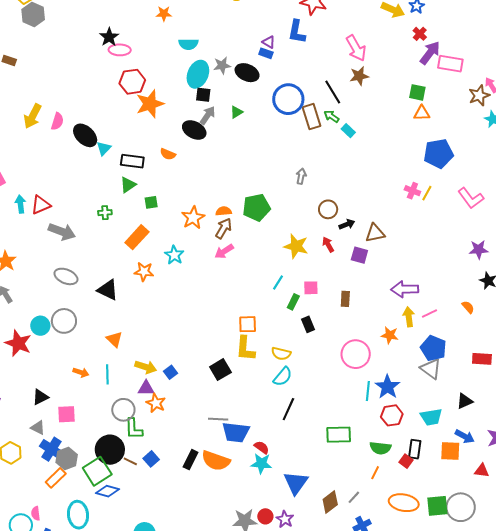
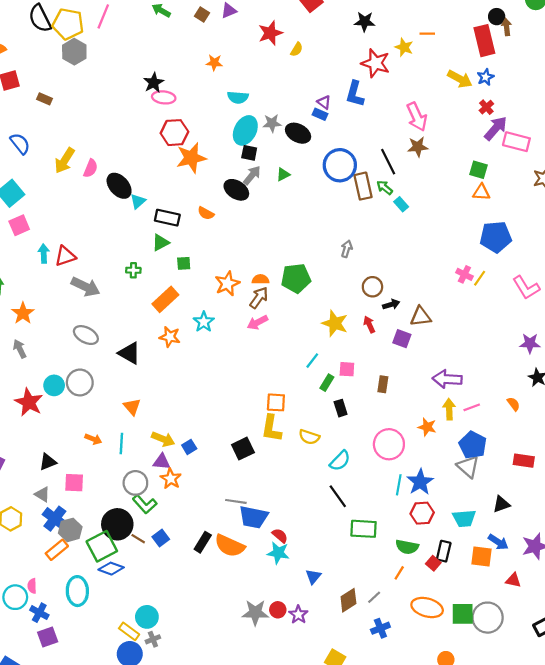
cyan semicircle: (283, 377) -> (340, 461), moved
black line: (288, 409) -> (338, 496), moved, turned -65
green L-shape: (134, 429) -> (145, 504), turned -45
blue triangle: (296, 483) -> (313, 577), size x0.6

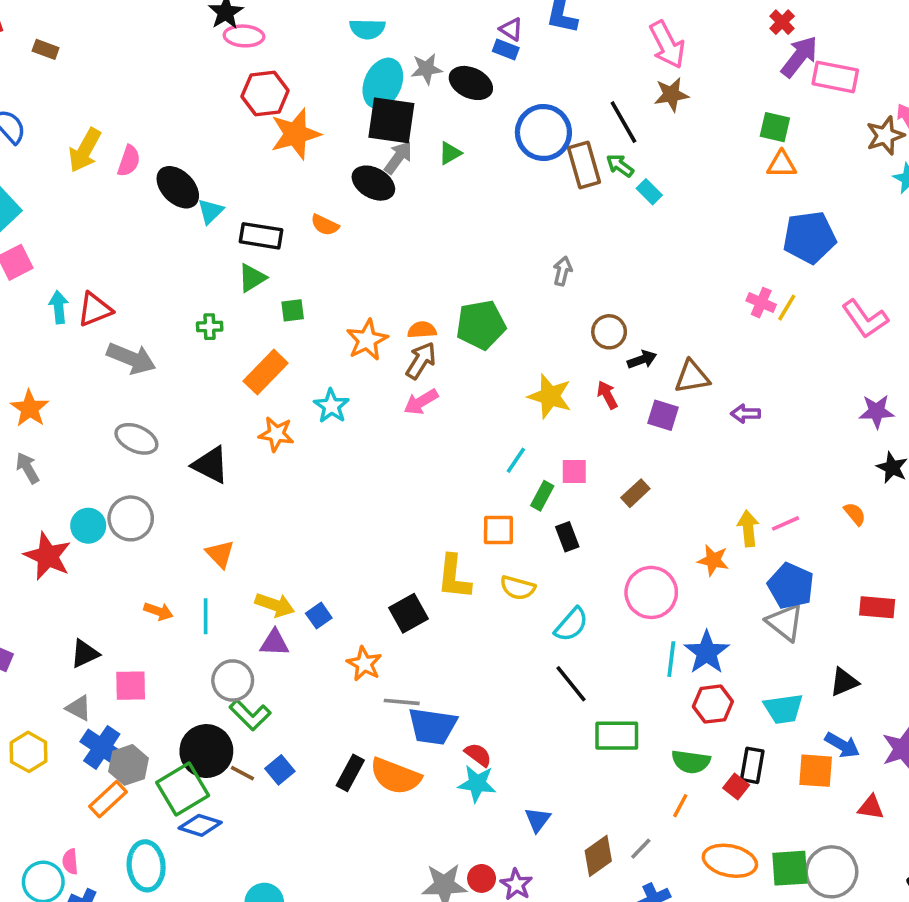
black square: (249, 153) -> (391, 120), size x1.8
purple arrow: (447, 379) -> (745, 414), moved, size x0.6
brown rectangle: (383, 384) -> (635, 493), turned 42
orange square: (276, 402) -> (498, 530), moved
orange star: (171, 479) -> (364, 664), moved

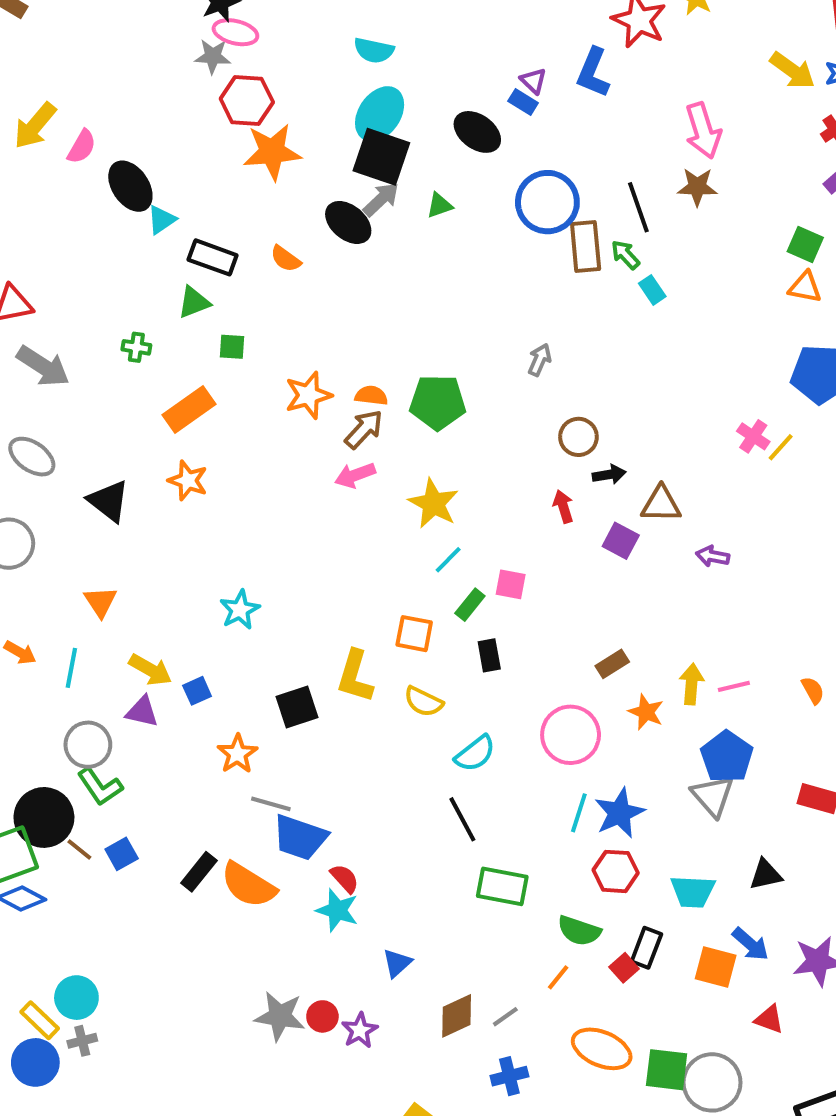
gray star: (427, 69) -> (213, 56), moved
yellow star: (550, 396) -> (433, 503), moved
cyan star: (331, 406) -> (240, 610), moved
brown rectangle: (635, 493) -> (612, 664), moved

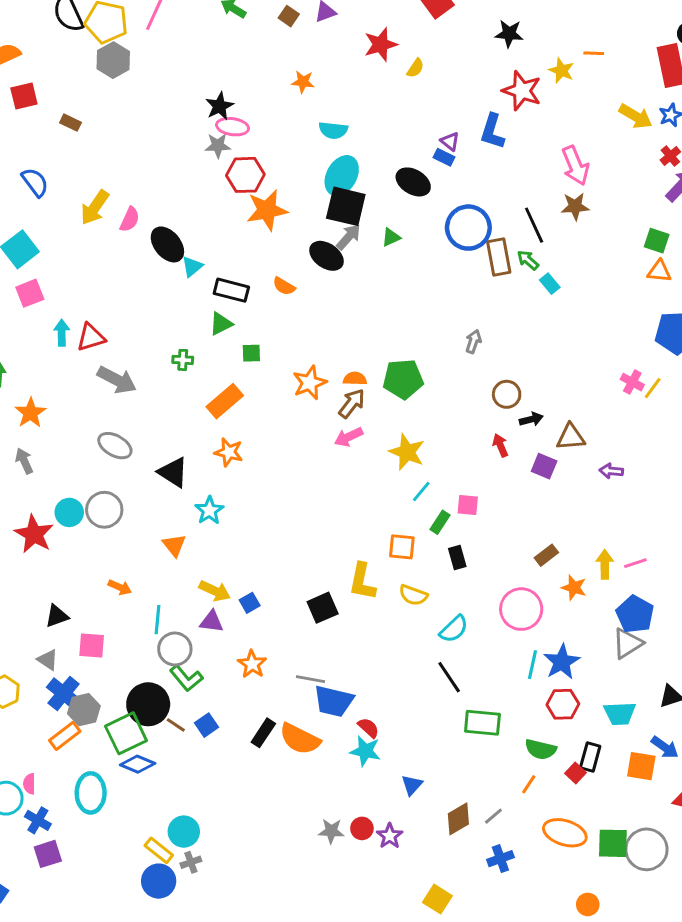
cyan star: (240, 610) -> (209, 510), moved
cyan line: (71, 668) -> (158, 620), moved
orange star: (237, 754) -> (252, 664), moved
gray triangle: (713, 796) -> (628, 643), turned 44
gray star: (280, 1016) -> (331, 831), size x0.7

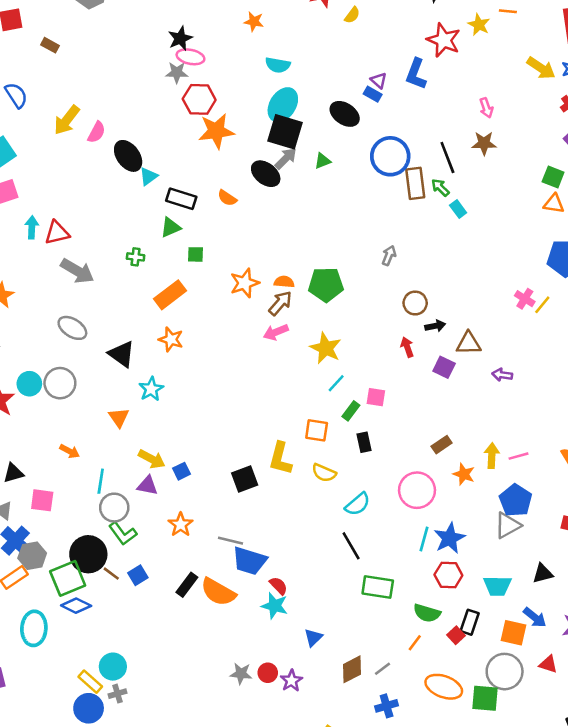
pink arrow: (575, 166) -> (486, 108), size x0.6
gray circle: (647, 849) -> (505, 672), moved

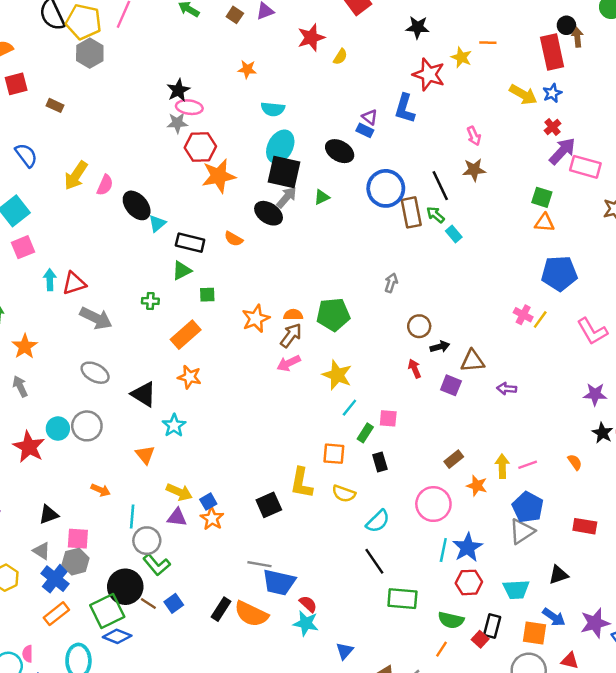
orange star: (181, 525) -> (212, 518), moved
gray hexagon: (32, 556) -> (75, 562), moved

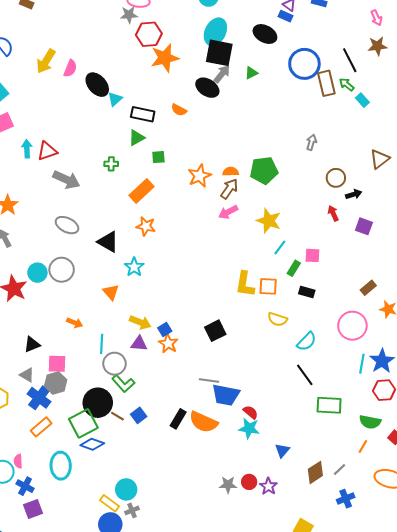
brown triangle: (473, 361) -> (380, 159), moved, turned -30
black rectangle: (380, 462) -> (307, 292), turned -56
yellow L-shape: (301, 483) -> (245, 284), moved

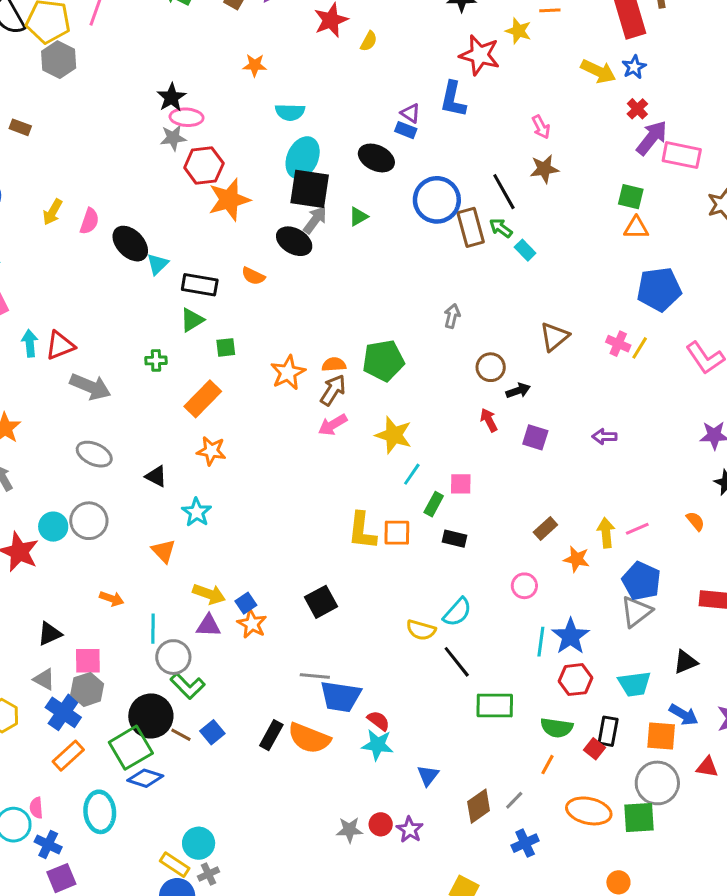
yellow arrow: (46, 61) -> (53, 212), size x0.7
black triangle: (108, 242) -> (156, 476), size x0.7
yellow semicircle: (277, 319) -> (421, 630), moved
pink circle: (352, 326) -> (524, 586), size x0.6

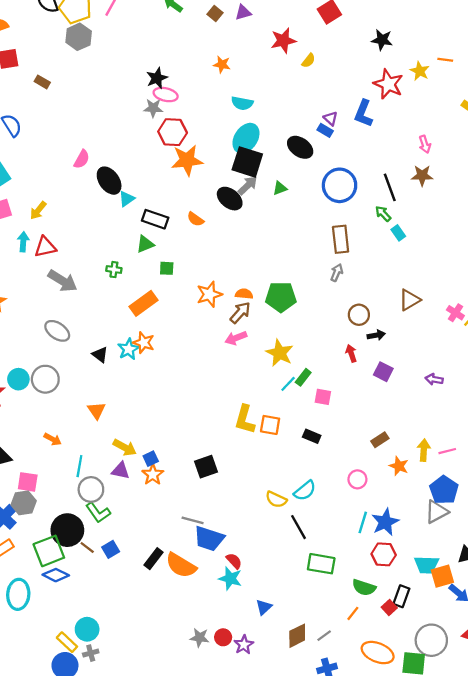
yellow arrow: (53, 212) -> (38, 210), moved
brown rectangle: (471, 227) -> (341, 239), moved
green rectangle: (434, 504) -> (303, 377), moved
cyan star: (197, 512) -> (129, 349), moved
orange square: (661, 736) -> (442, 576), moved, turned -30

